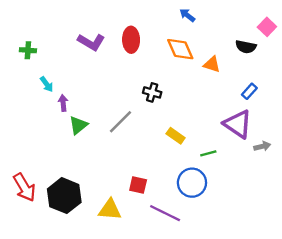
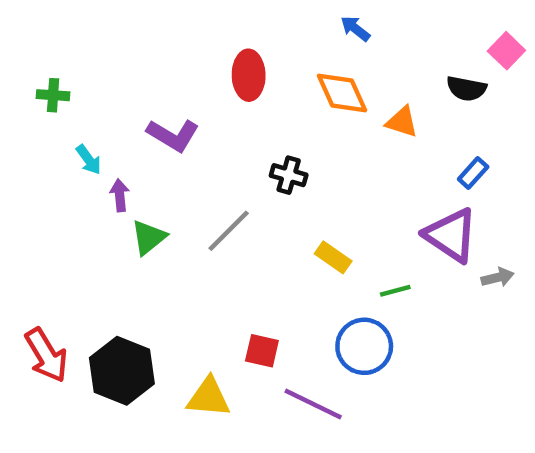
purple L-shape: (91, 42) -> (173, 135), moved

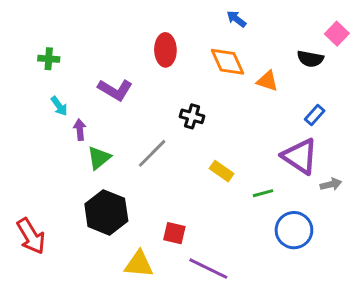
green cross: (53, 95) -> (49, 59), moved
blue circle: (364, 346) -> (294, 230), moved
black hexagon: (122, 371) -> (106, 212), moved

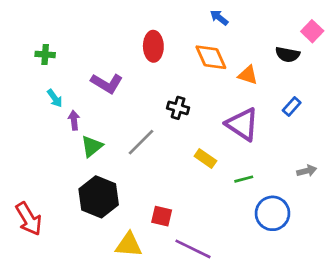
purple triangle: (300, 156) -> (242, 124), moved

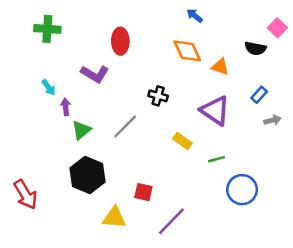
red ellipse: (153, 46) -> (120, 41), moved
green cross: (45, 54) -> (47, 29), moved, size x1.5
gray arrow: (307, 171) -> (272, 120), moved
purple line: (193, 249) -> (171, 221), turned -72

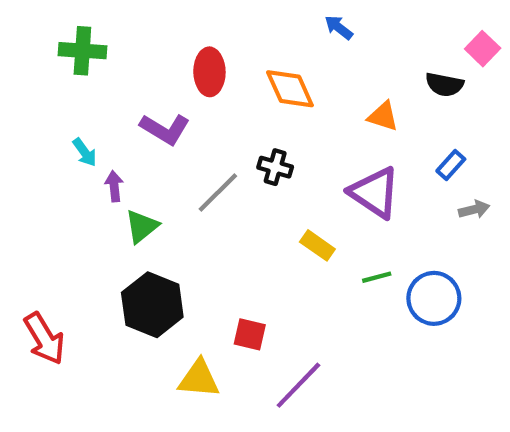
orange diamond: (187, 51) -> (290, 89), moved
gray line: (125, 126) -> (218, 193), moved
blue circle: (242, 190) -> (434, 298), moved

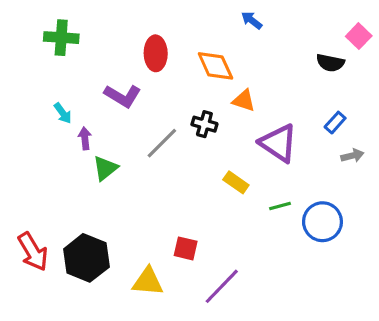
orange triangle: (383, 116) -> (244, 101), moved
black hexagon: (152, 305) -> (86, 258), moved

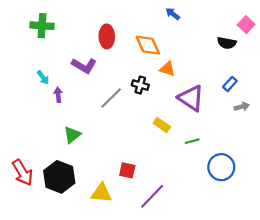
green triangle: (105, 168) -> (72, 135), moved
blue circle: (322, 222) -> (221, 167), moved

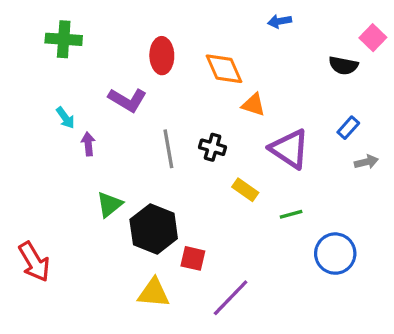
blue arrow: (173, 14) -> (280, 21), moved, turned -48
black cross: (140, 85) -> (213, 147), moved
gray line: (111, 98) -> (168, 149), turned -55
black hexagon: (59, 177) -> (154, 229), moved

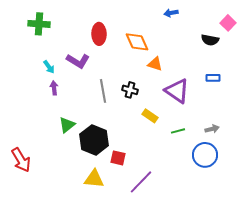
cyan arrow: (65, 118) -> (49, 67), moved
blue rectangle: (348, 128) -> (213, 78), turned 48
gray arrow: (366, 162) -> (212, 129), moved

